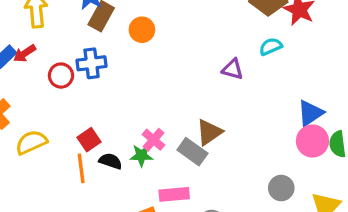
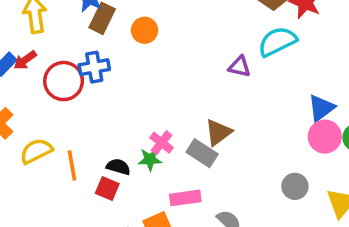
cyan semicircle: (271, 47) -> (277, 42), size x1.6
red circle: (61, 76) -> (64, 81), size x1.5
red square: (89, 140) -> (107, 189), moved, turned -30
orange line: (81, 168) -> (72, 165), moved

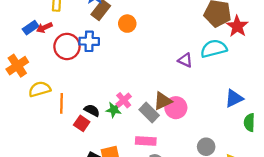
pink circle: (325, 137) -> (176, 108), moved
pink rectangle: (185, 198) -> (146, 141), moved

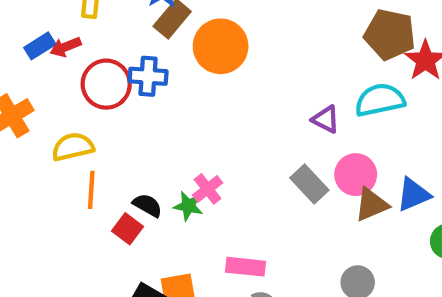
orange circle: (127, 24) -> (221, 46), size x1.6
yellow semicircle: (40, 89) -> (73, 147), moved
brown triangle: (163, 101) -> (371, 204), moved
pink circle: (176, 108) -> (356, 175), moved
gray rectangle: (149, 112) -> (309, 184), moved

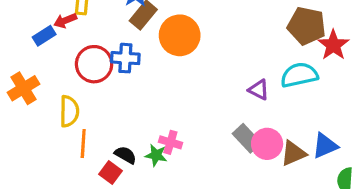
red arrow: (66, 47) -> (65, 20), moved
yellow semicircle: (73, 147) -> (69, 111), turned 104
pink circle: (356, 175) -> (267, 144), moved
pink cross: (208, 189) -> (170, 142), turned -35

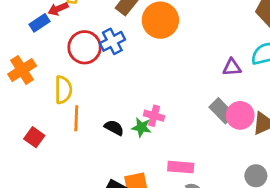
blue cross: (125, 58) -> (112, 41), turned -30
purple triangle: (259, 90) -> (232, 67), turned -30
red square: (111, 172) -> (34, 137), moved

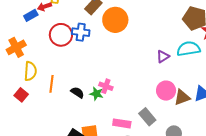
blue cross: (112, 41) -> (81, 32), turned 30
purple triangle: (232, 67) -> (163, 56), turned -32
yellow semicircle: (63, 90) -> (30, 71), moved
gray rectangle: (222, 111) -> (147, 117), moved

